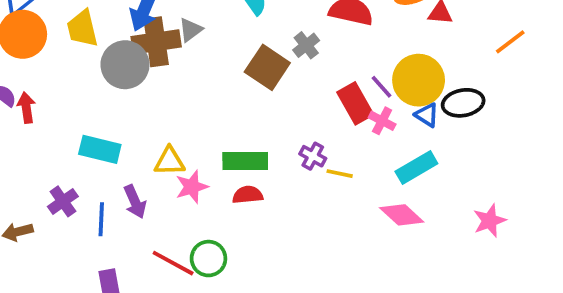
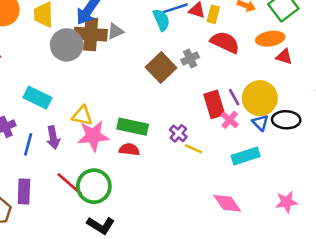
pink star: (192, 187) -> (93, 136), size x1.4
pink diamond: (402, 215) -> (227, 203), moved
green circle: (208, 259) -> (94, 186), size x1.4

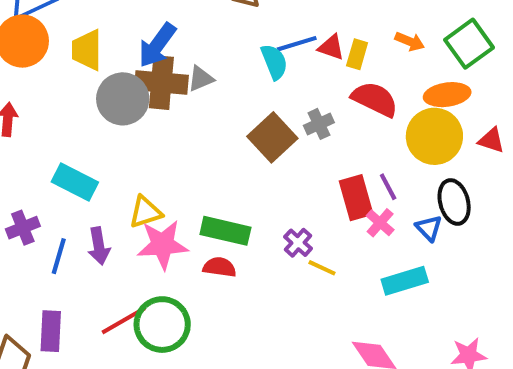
red triangle: (284, 57) -> (491, 140), moved
yellow circle: (260, 98) -> (434, 136), moved
yellow triangle: (82, 116) -> (145, 212), turned -30
black ellipse: (286, 120) -> (454, 202), moved, turned 72
red line: (70, 184) -> (124, 320), turned -72

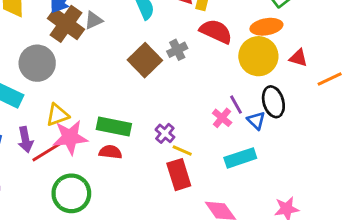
brown cross: (161, 83) -> (66, 24), turned 32
gray circle: (123, 99) -> (37, 63), moved
purple line: (388, 187) -> (236, 105), moved
red rectangle: (356, 198) -> (179, 175), moved
red line: (124, 320) -> (47, 151), moved

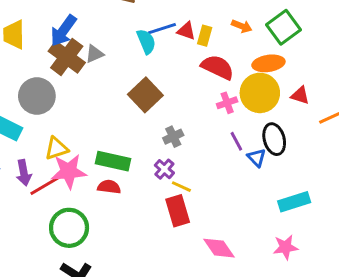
gray cross: (177, 50) -> (173, 137), moved
pink cross: (222, 118) -> (227, 103), moved, turned 30
cyan rectangle: (240, 158) -> (294, 202), moved

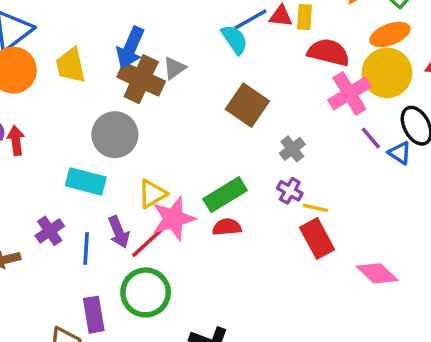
pink cross: (227, 103) -> (349, 93), size x1.6
green rectangle: (113, 161) -> (225, 195), turned -32
green circle: (69, 228) -> (146, 292), moved

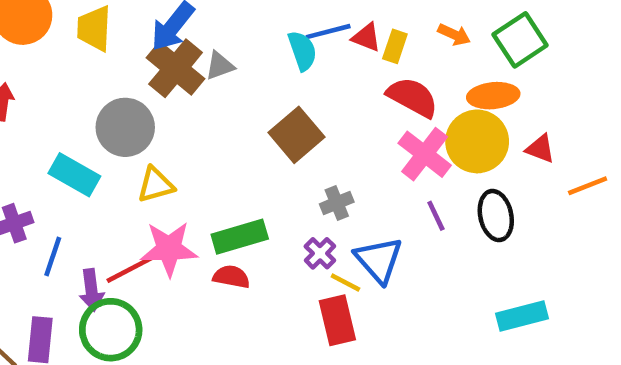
pink cross: (349, 93) -> (425, 154), turned -36
blue triangle: (400, 153) -> (379, 260), moved, size x1.6
yellow triangle: (152, 194) -> (156, 185), moved
purple arrow: (119, 232) -> (91, 290), moved

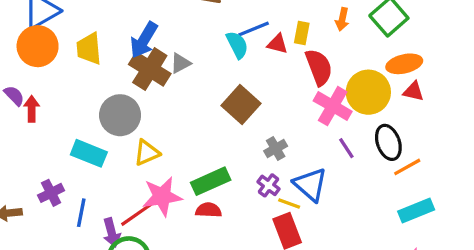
orange arrow: (454, 35) -> (342, 19), turned 85
red triangle: (366, 37) -> (277, 44), moved
orange ellipse: (493, 96) -> (404, 64), moved
red semicircle: (413, 97) -> (319, 67), turned 48
orange line: (588, 186) -> (407, 167), moved

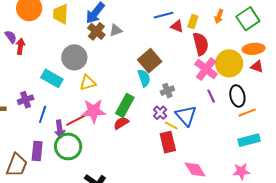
cyan semicircle: (237, 45) -> (144, 78), moved
brown cross: (150, 69) -> (96, 31), size x0.7
green rectangle: (211, 181) -> (125, 105), turned -45
red semicircle: (209, 210) -> (121, 123), turned -42

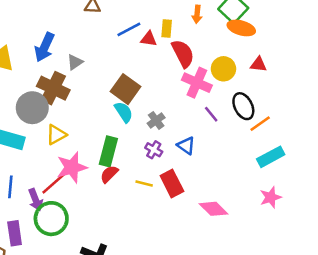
brown cross: (96, 31) -> (53, 88), moved, size x1.4
orange ellipse: (254, 49) -> (241, 28), moved, turned 35
yellow circle: (229, 63) -> (223, 69), size x0.7
blue triangle: (186, 116) -> (186, 146), size x0.7
yellow line: (171, 126) -> (144, 184), moved

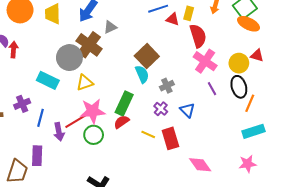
yellow circle: (223, 69) -> (239, 63), moved
orange line: (260, 124) -> (250, 103), turned -42
green circle: (51, 219) -> (94, 135), moved, size x0.7

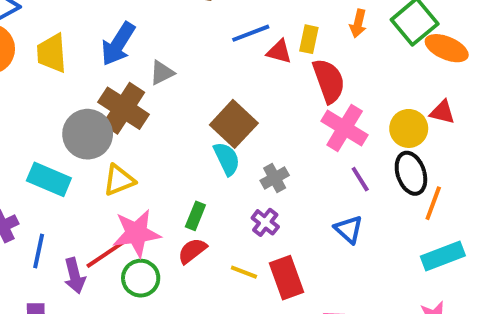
orange ellipse: (249, 24) -> (447, 48), moved
green rectangle: (124, 104) -> (195, 216), size x0.6
blue triangle: (187, 110) -> (349, 229), moved

